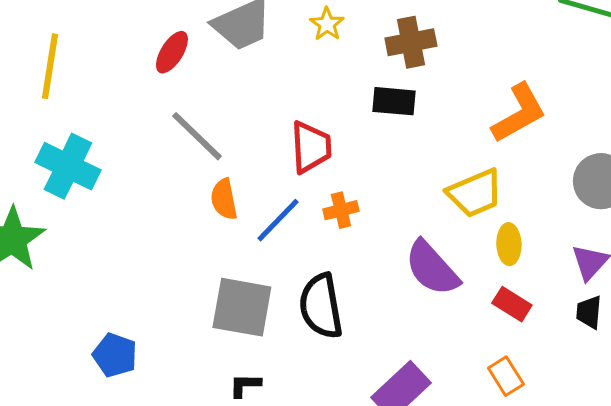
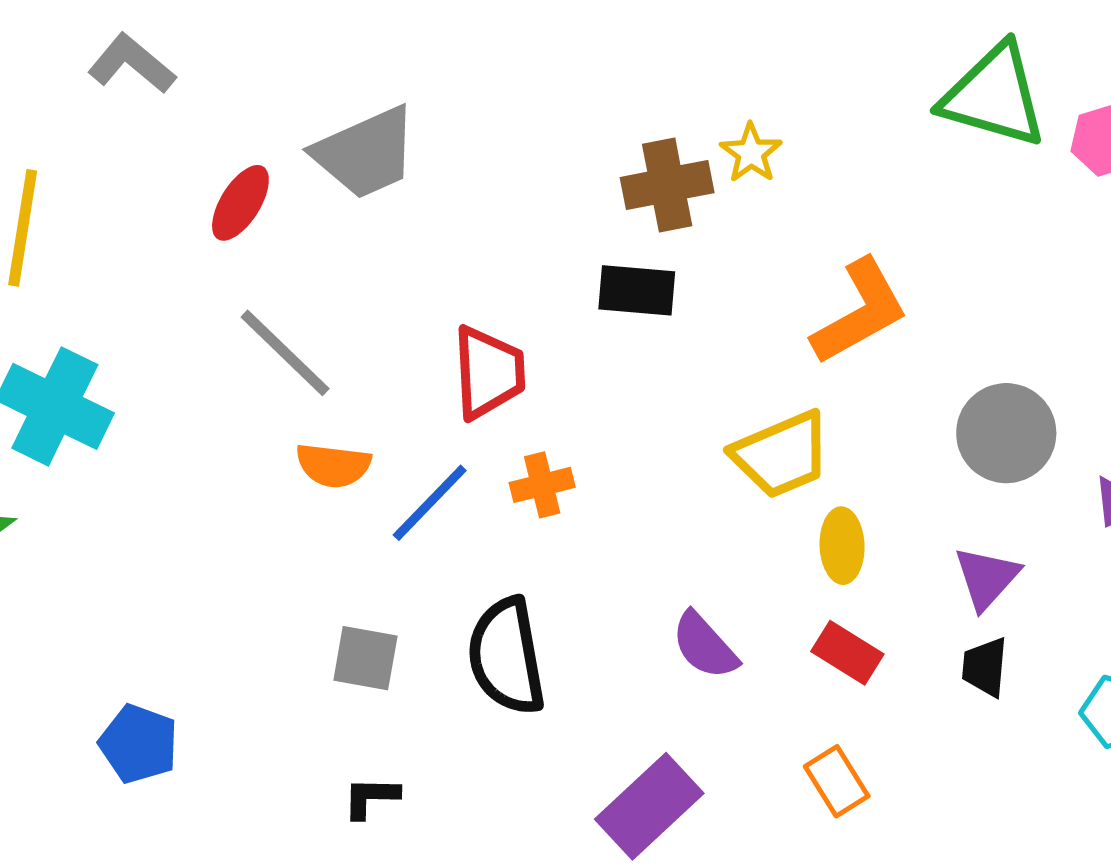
yellow star: (327, 24) -> (751, 153), moved
orange semicircle: (224, 199) -> (333, 465), turned -72
purple semicircle: (432, 268) -> (705, 646), moved, size x0.7
gray square: (242, 307) -> (365, 658), size x0.6

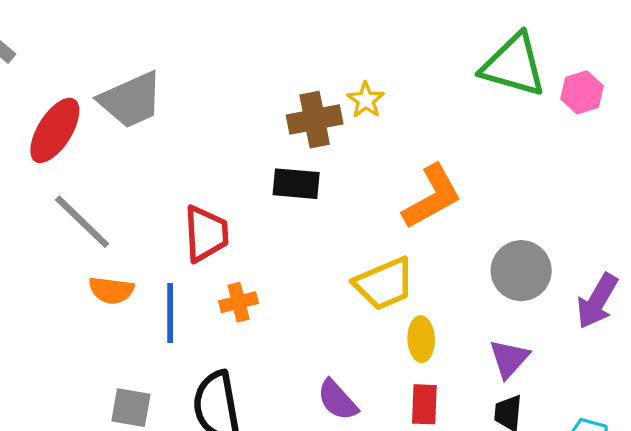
red ellipse: (240, 203) -> (55, 130), size x1.4
blue line: (430, 503) -> (170, 313), turned -44
red rectangle: (847, 653) -> (424, 404), turned 60

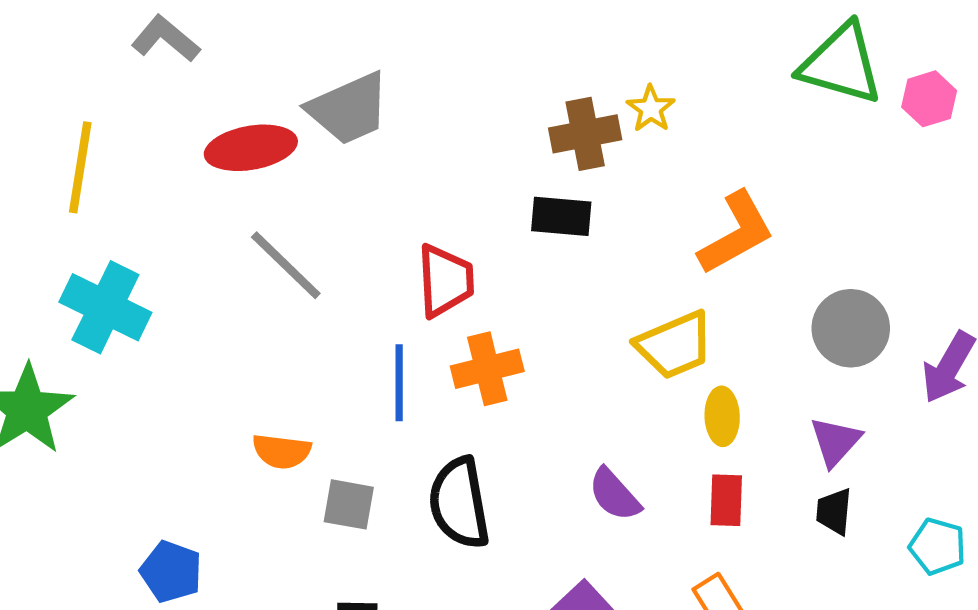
red ellipse: (55, 130) -> (251, 148), turned 48
orange semicircle: (111, 290) -> (282, 451), moved
orange cross: (239, 302) -> (487, 369), size x1.4

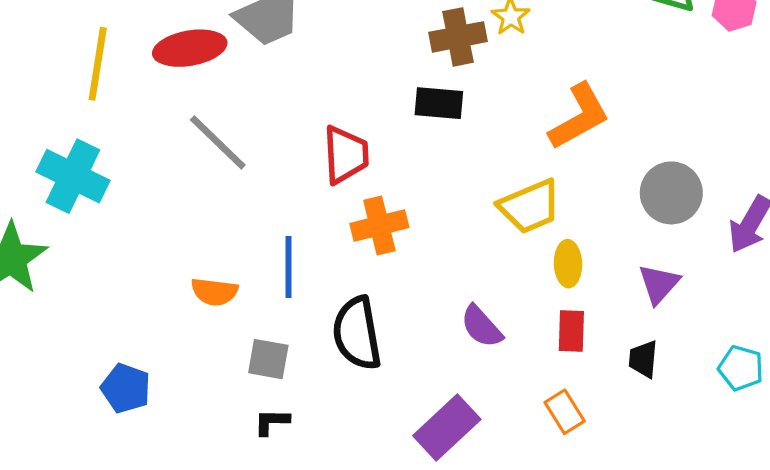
yellow line: (80, 167) -> (98, 64), moved
blue line: (399, 383) -> (288, 267), moved
gray square: (349, 504) -> (268, 359), moved
black trapezoid: (834, 511) -> (643, 359), moved

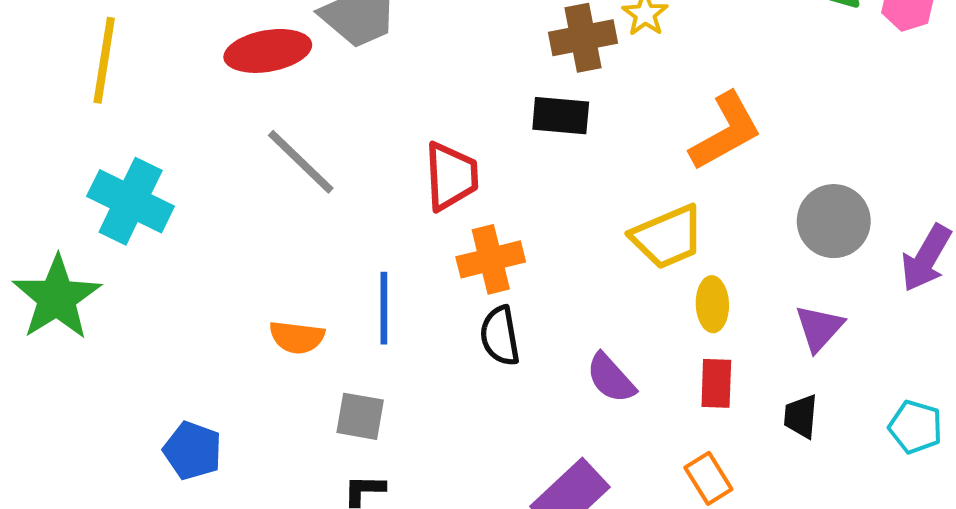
yellow line: (98, 64) -> (104, 60), moved
black semicircle: (357, 333) -> (500, 336), moved, size x0.7

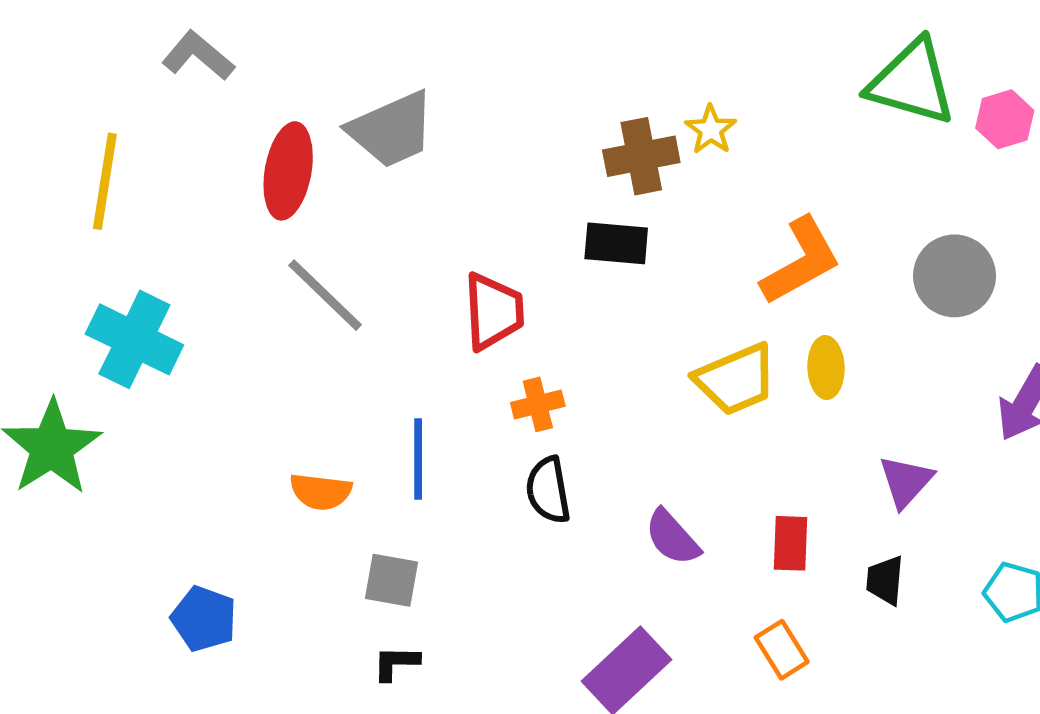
red ellipse: (268, 51) -> (288, 171), turned -70
gray circle: (834, 221) -> (955, 276), moved
orange cross: (491, 259) -> (538, 404), size x0.7
yellow ellipse: (712, 304) -> (826, 367), moved

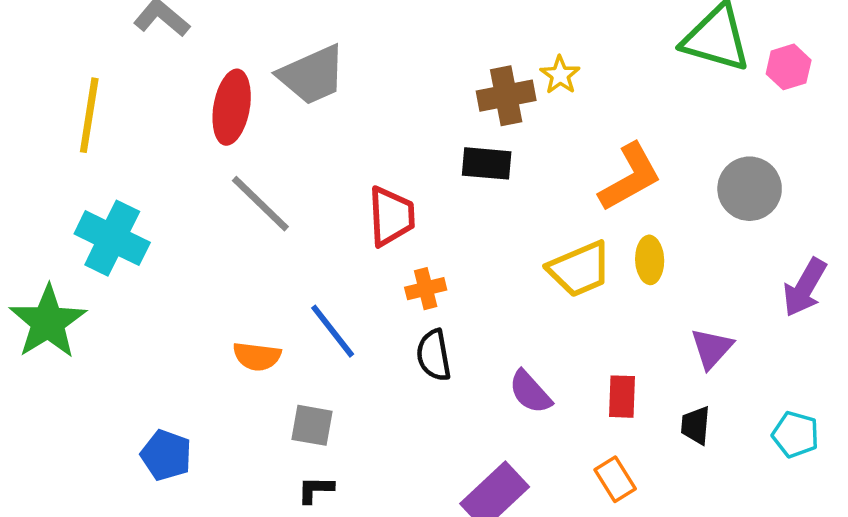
blue line: (418, 459) -> (333, 331), turned -38

